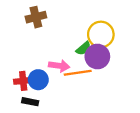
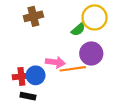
yellow circle: (101, 34) -> (95, 17), moved
green semicircle: (83, 48) -> (78, 29), moved

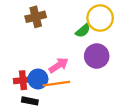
pink arrow: (55, 62) -> (59, 65), turned -42
orange line: (73, 69) -> (56, 84), moved

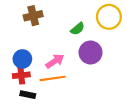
yellow circle: (100, 18) -> (109, 17), moved
blue circle: (38, 79) -> (22, 59), moved

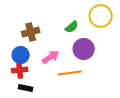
brown cross: (33, 16) -> (31, 32), moved
orange line: (53, 78) -> (70, 73), moved

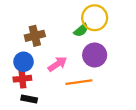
yellow circle: (101, 16) -> (95, 18), moved

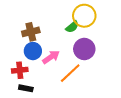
blue circle: (24, 62) -> (33, 51), moved
orange line: (79, 82) -> (70, 73), turned -35

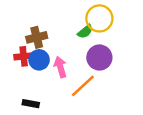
pink arrow: (51, 57) -> (60, 67), turned -72
red cross: (20, 70) -> (24, 56), moved

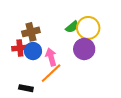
yellow circle: (99, 18) -> (88, 28), moved
orange line: (83, 86) -> (51, 73), moved

